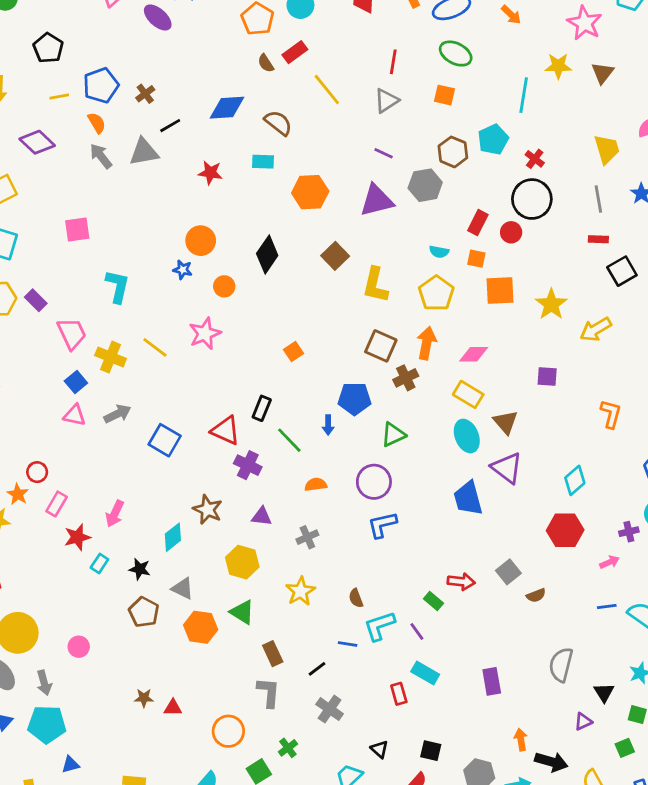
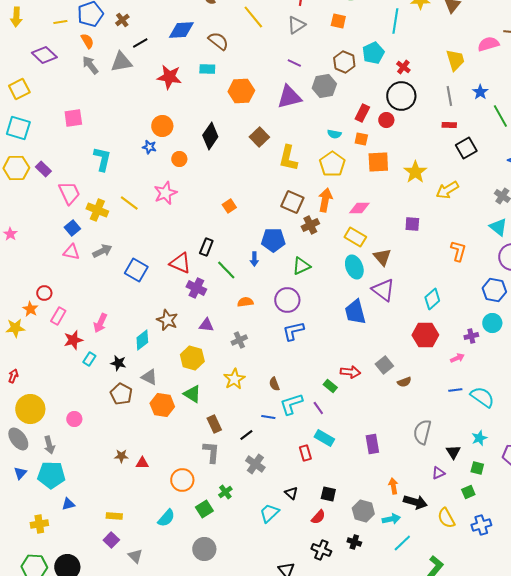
red star: (210, 173) -> (169, 77), size x1.4

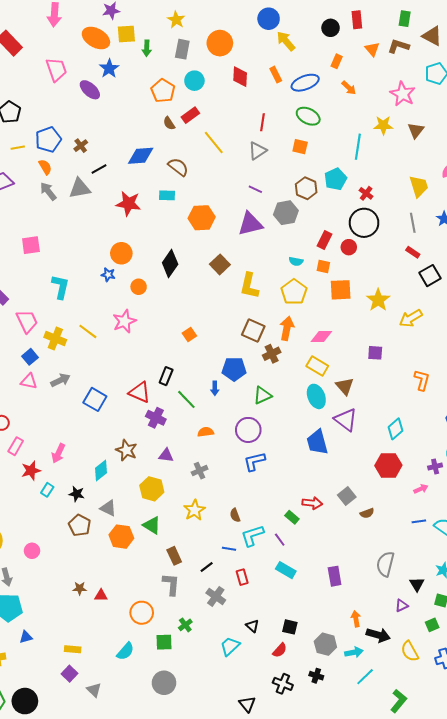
red rectangle: (449, 125) -> (413, 252), turned 32
red rectangle: (305, 453) -> (242, 577), moved
green square: (204, 509) -> (164, 642), turned 30

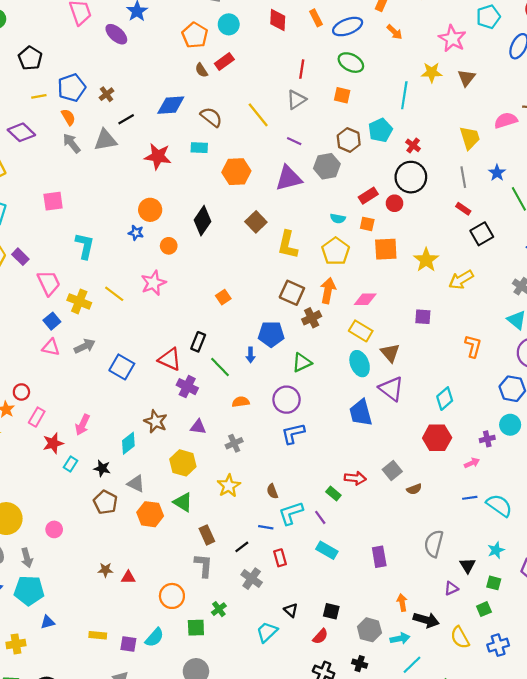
yellow line: (214, 143) -> (258, 115), moved
red rectangle: (324, 240) -> (368, 196), turned 30
purple square: (70, 674) -> (128, 644), moved, turned -35

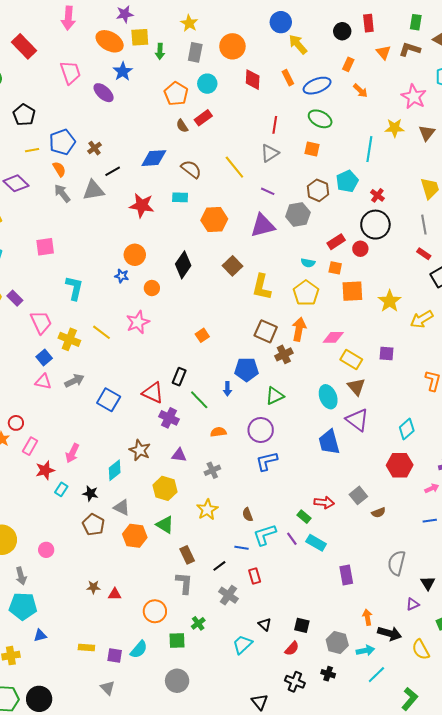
yellow rectangle: (361, 331) -> (351, 360), moved
cyan rectangle: (327, 550) -> (316, 543), moved

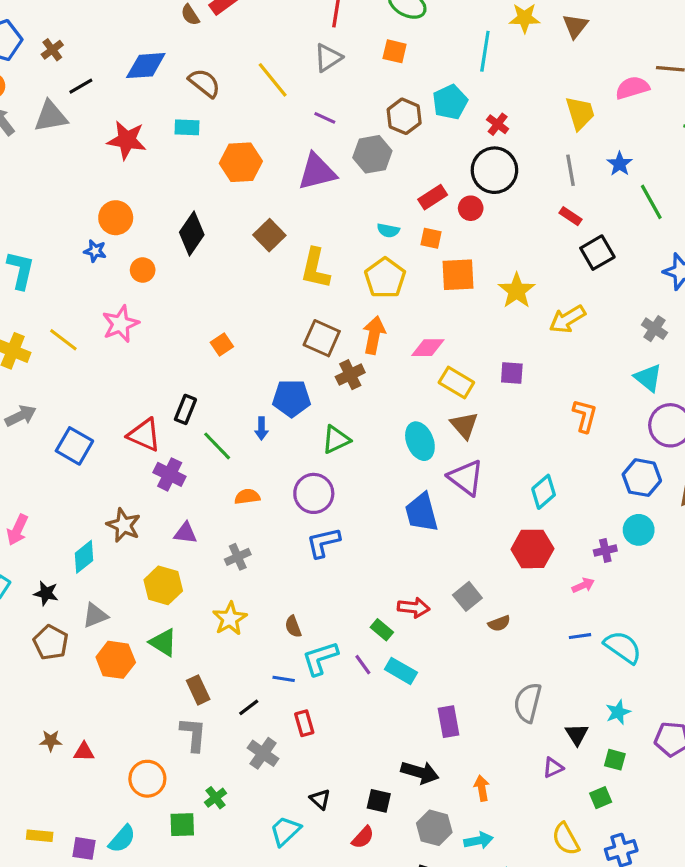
gray triangle: (122, 508) -> (95, 615), turned -48
black arrow: (390, 633) -> (420, 772), moved

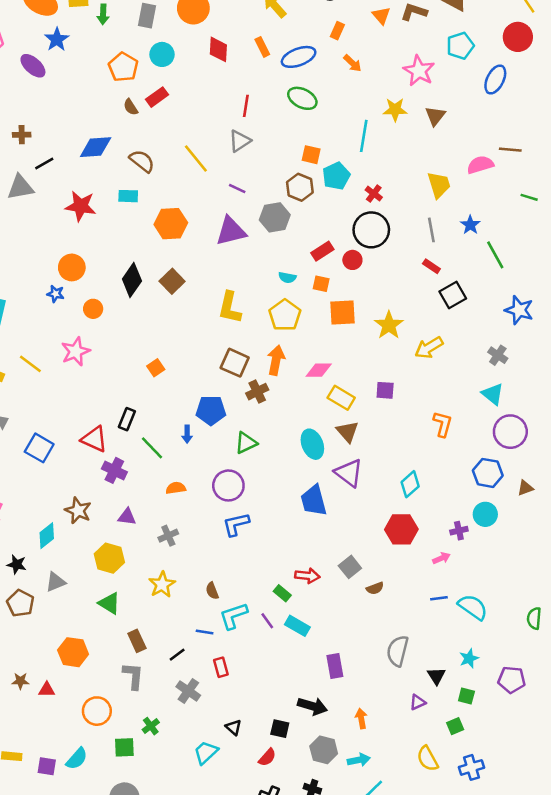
brown cross: (52, 50) -> (22, 135), turned 36
orange square: (395, 51) -> (311, 155), moved
brown square: (269, 235) -> (172, 281), moved
orange hexagon: (116, 660) -> (73, 652), moved

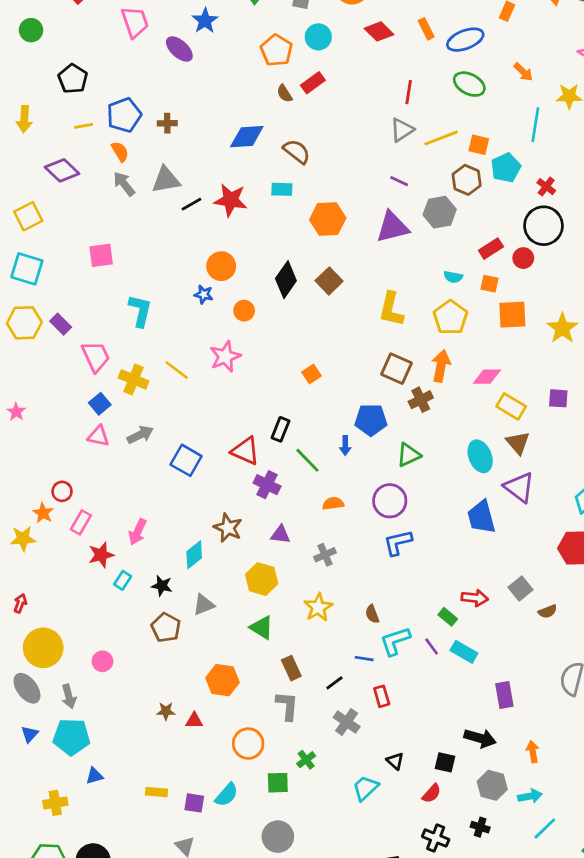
red diamond: (218, 49) -> (379, 31), turned -48
orange arrow: (352, 63) -> (523, 72), moved
yellow line: (196, 158) -> (441, 138), moved, turned -72
black line: (44, 163) -> (192, 204), moved

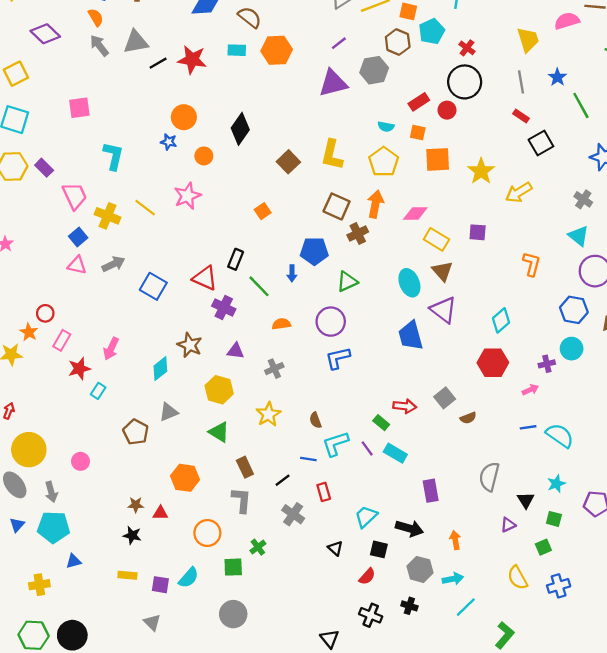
purple line: (399, 181) -> (339, 43), turned -63
orange hexagon: (328, 219) -> (277, 50), moved
brown square: (329, 281) -> (288, 162), moved
black star: (162, 586) -> (132, 535), moved
cyan trapezoid: (365, 788) -> (366, 517), moved

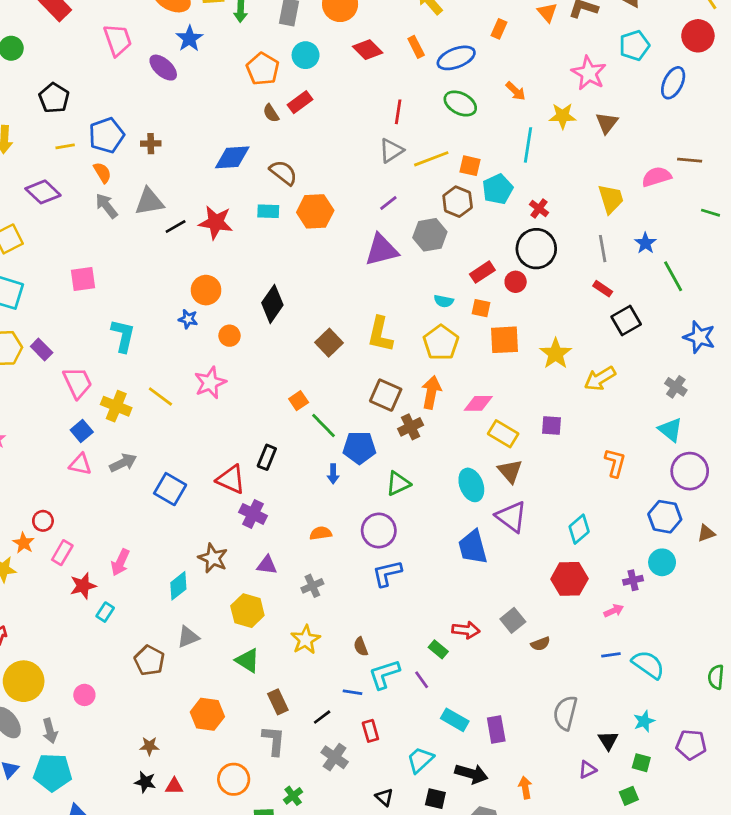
green line: (259, 286) -> (323, 425), moved
cyan rectangle: (395, 453) -> (455, 720), moved
red triangle: (160, 513) -> (174, 786), moved

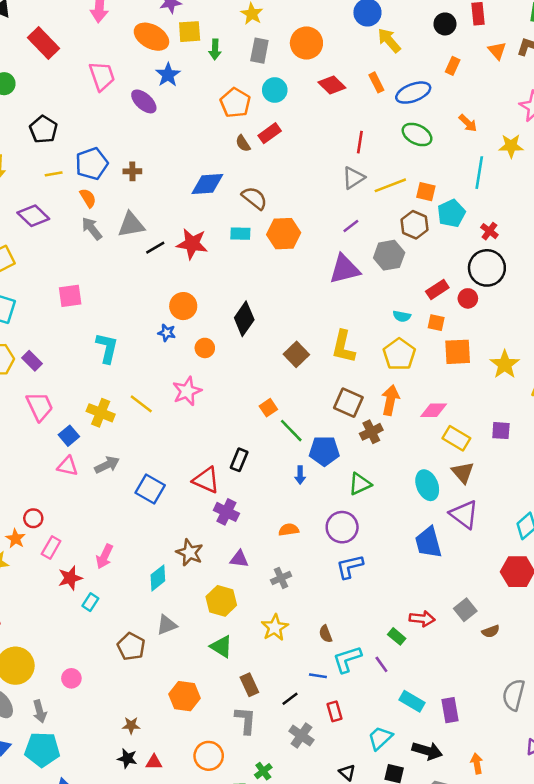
pink trapezoid: (77, 383) -> (40, 406), moved

